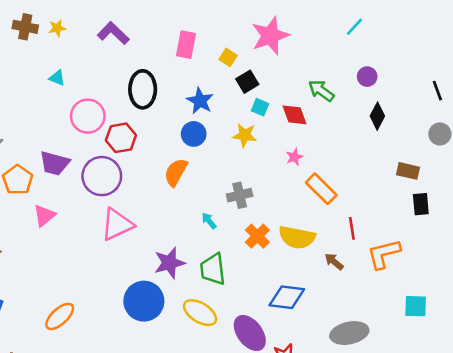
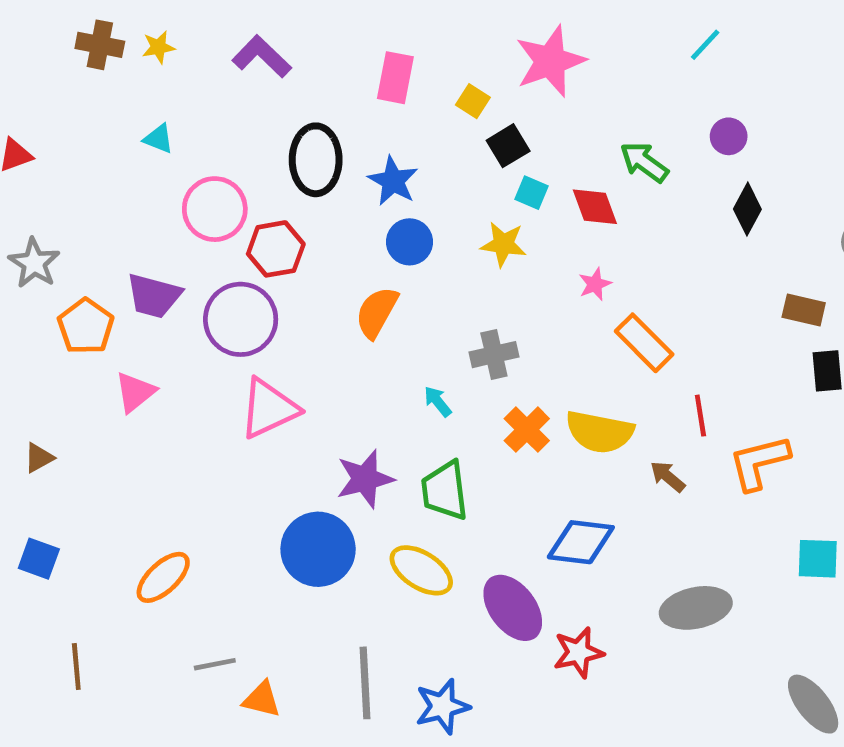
blue star: (200, 101) -> (393, 181), moved

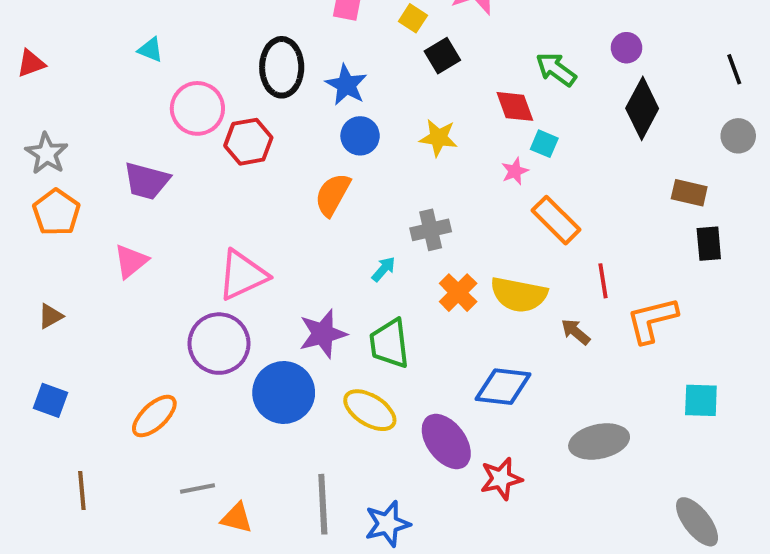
cyan square: (532, 193) -> (544, 144), moved
black diamond: (747, 209) -> (642, 108), size x1.4
purple circle: (241, 319) -> (219, 344), moved
orange pentagon: (86, 326) -> (56, 212), moved
cyan arrow: (438, 401) -> (384, 269), turned 80

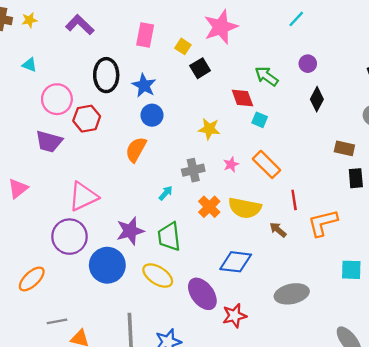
black diamond: (642, 108) -> (317, 99), size x0.7
yellow star: (438, 138) -> (209, 129), moved
pink star: (515, 171) -> (231, 164), moved
purple trapezoid: (147, 181) -> (49, 142), moved

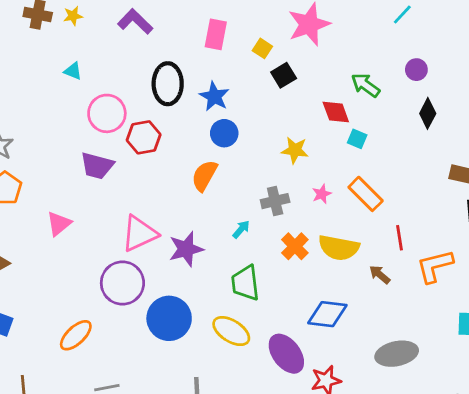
purple star: (130, 231) -> (186, 249), moved

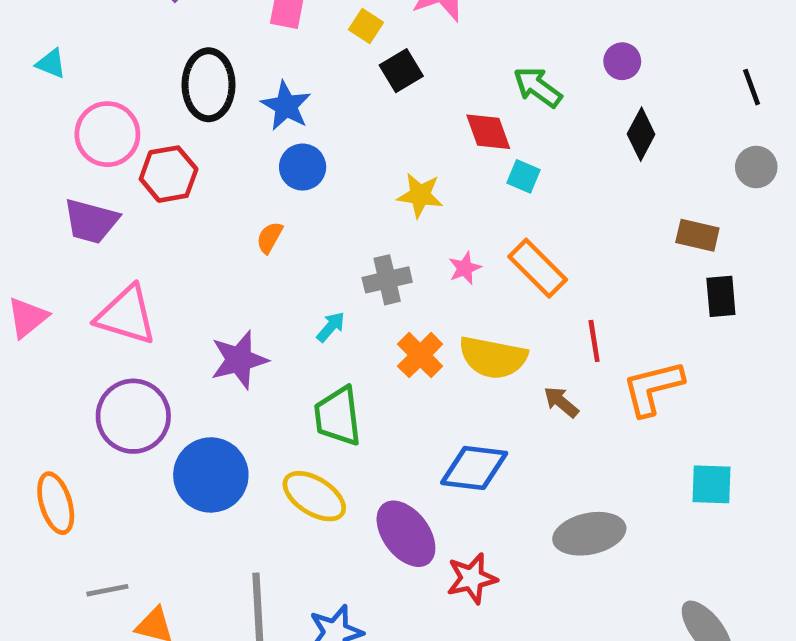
orange semicircle: (204, 176) -> (270, 238), size x0.6
pink triangle: (139, 234) -> (126, 315), moved, turned 42
orange ellipse: (76, 335) -> (56, 503), turned -64

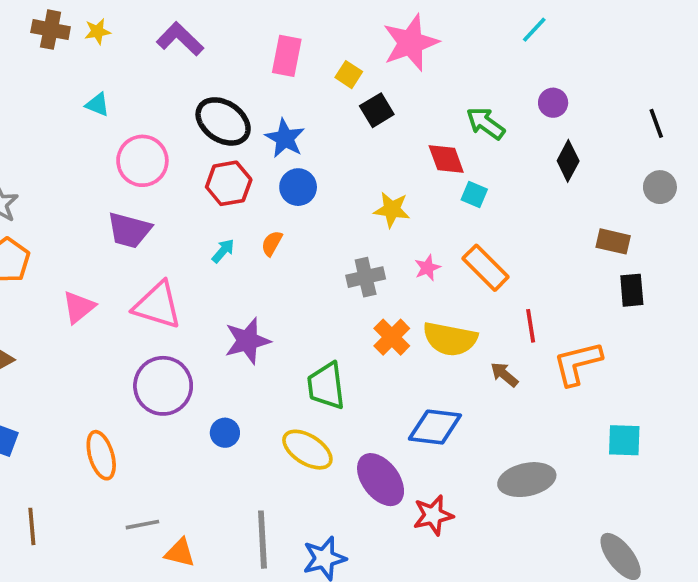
black ellipse: (209, 85) -> (223, 121), turned -56
red hexagon: (169, 174) -> (229, 183), moved
cyan arrow: (331, 327) -> (223, 251), moved
blue circle: (211, 475) -> (225, 433), size x0.5

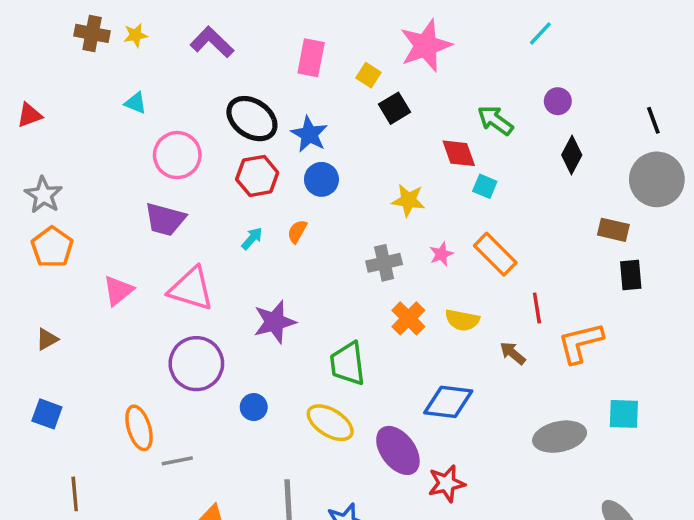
gray circle: (660, 187) -> (657, 179), size x1.8
yellow semicircle: (450, 339) -> (462, 320), size x0.7
gray ellipse: (527, 480) -> (560, 437), moved
gray line: (142, 525) -> (177, 461), moved

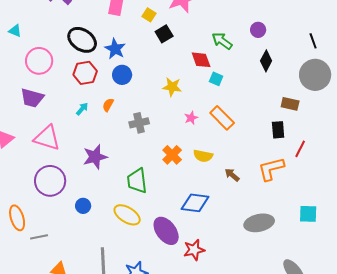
gray cross: (384, 263) -> (139, 123), moved
black rectangle: (631, 275) -> (278, 130), moved
red line: (537, 308) -> (300, 149), moved, turned 36
cyan square: (624, 414) -> (308, 214), moved

